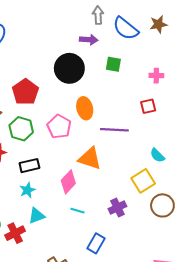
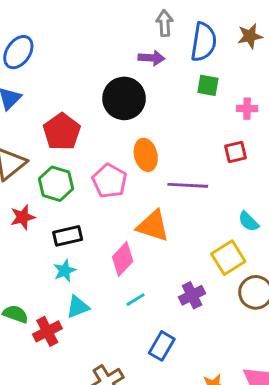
blue semicircle: (126, 28) -> (204, 42), turned -120
green square: (113, 64) -> (208, 85), moved
cyan line: (78, 211) -> (136, 300), turned -48

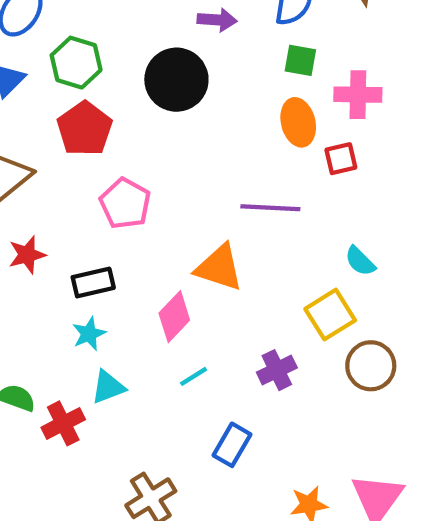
pink cross: (247, 109) -> (358, 95), size x1.5
orange ellipse: (146, 155) -> (298, 122), moved
pink pentagon: (110, 181) -> (125, 203), moved
green hexagon: (56, 184) -> (76, 63), moved

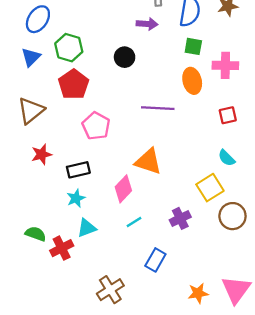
black circle: (176, 80) -> (125, 57), size x0.6
red square: (341, 159) -> (228, 115), moved
purple line: (270, 208) -> (158, 108), moved

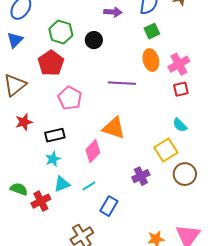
green square: (193, 46) -> (152, 31), turned -35
green hexagon: (69, 48) -> (61, 32), moved
pink cross: (225, 65) -> (179, 64), moved, turned -30
cyan line: (134, 222) -> (89, 186), moved
blue rectangle: (155, 260) -> (109, 206), moved

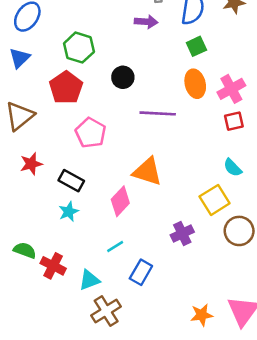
black circle: (94, 40) -> (123, 77), moved
black rectangle: (55, 135) -> (71, 181), turned 42
cyan triangle: (62, 184) -> (89, 280), moved
red cross: (41, 201) -> (53, 266), turned -36

